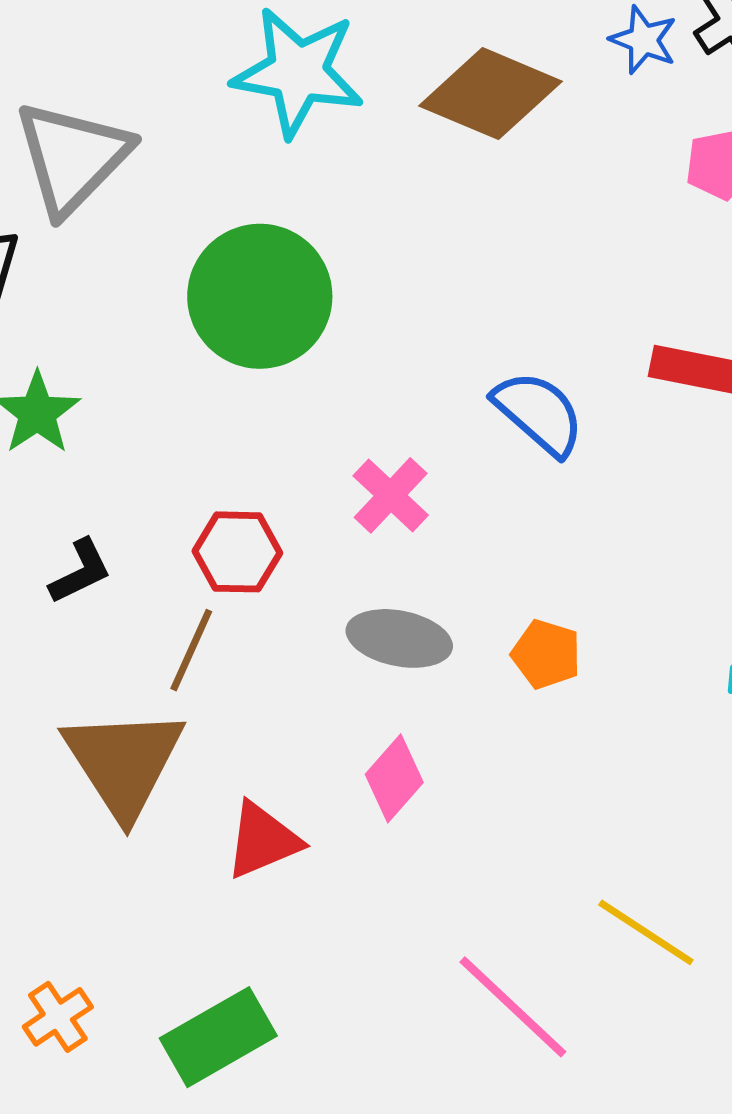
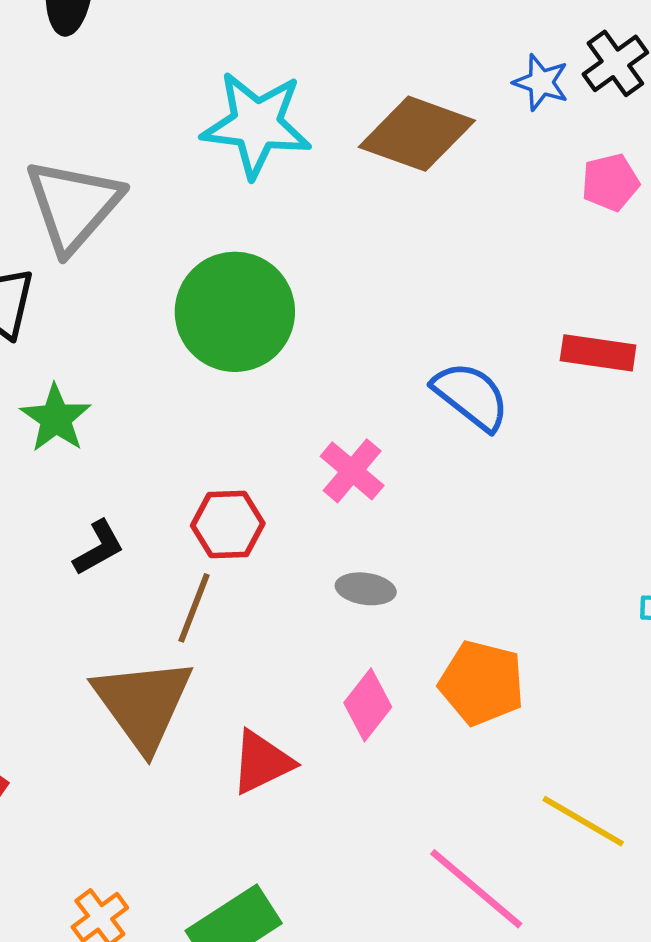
gray ellipse: (399, 638) -> (366, 589), size x0.7
orange pentagon: (546, 654) -> (482, 683), moved, size x1.5

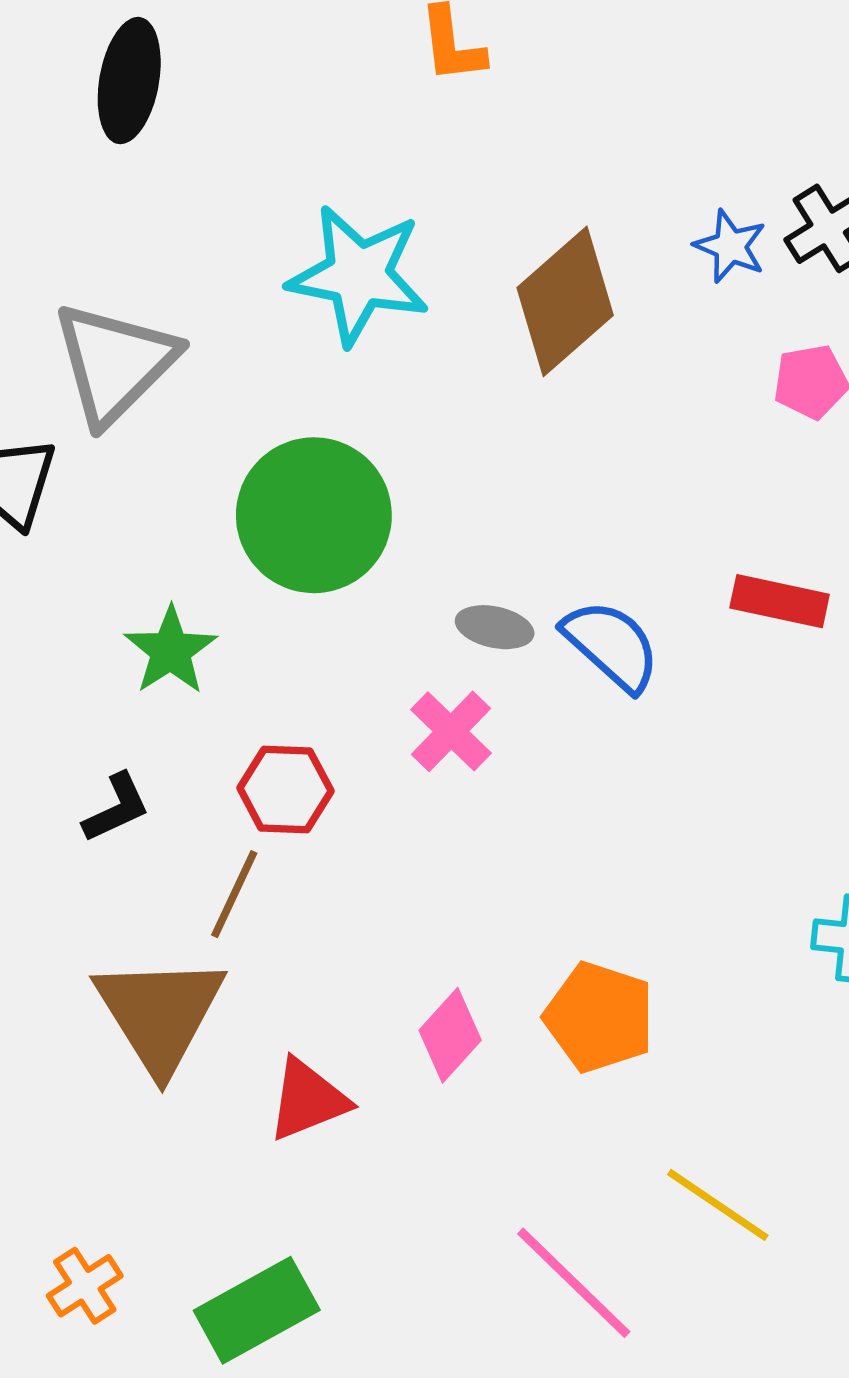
brown diamond: (417, 134) -> (565, 301), turned -65
green star: (56, 418) -> (171, 651), moved
gray ellipse: (366, 589) -> (495, 627), moved

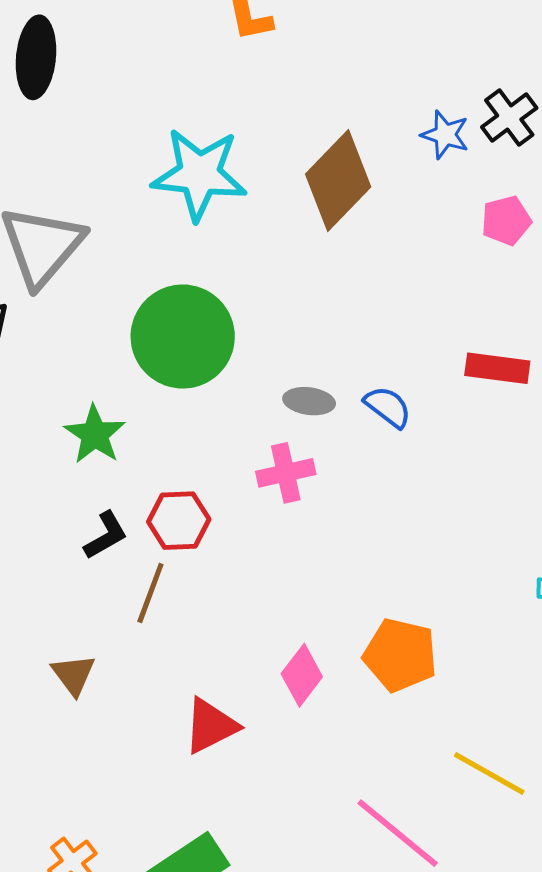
blue semicircle: (611, 645) -> (388, 407), size x0.7
pink cross: (451, 731) -> (286, 473), turned 38
black L-shape: (116, 808) -> (106, 535), moved
brown triangle: (160, 1014) -> (73, 675), moved, size x0.5

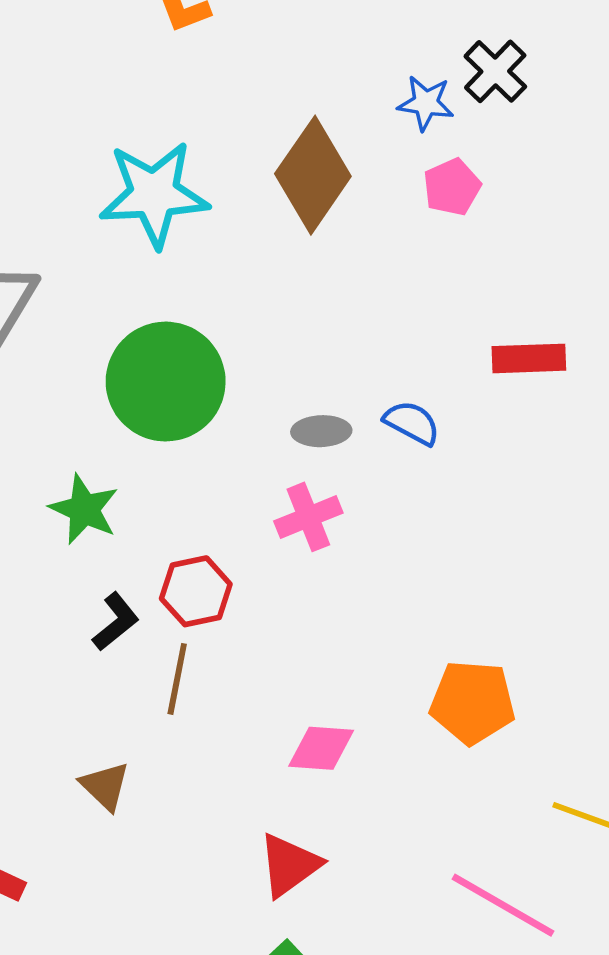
pink pentagon: (506, 220) -> (452, 187), moved
pink diamond: (302, 675) -> (321, 748), moved, turned 66
red triangle: (211, 726) -> (289, 865), moved

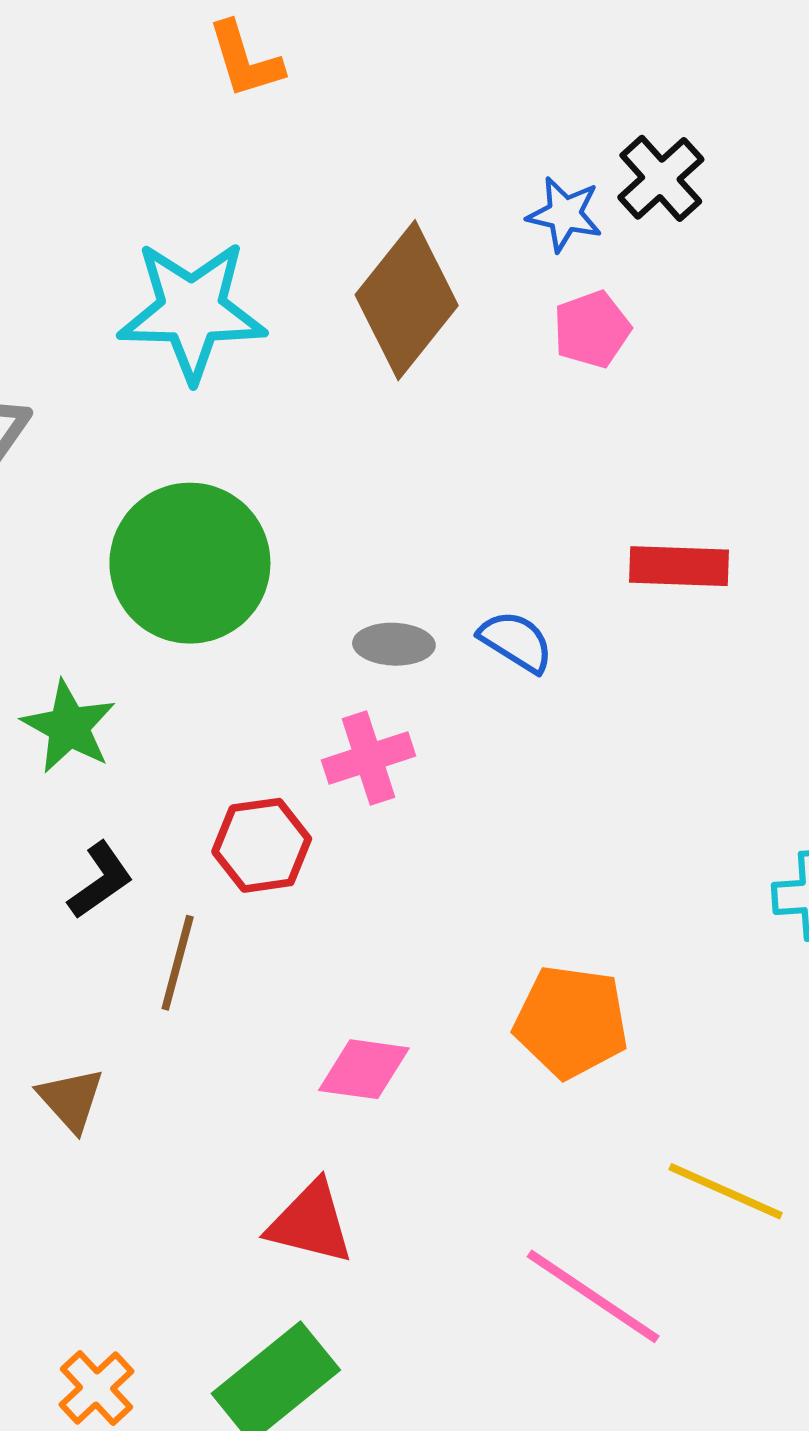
red hexagon: (196, 591) -> (262, 845), moved
red triangle: (289, 865) -> (310, 1223), turned 46

